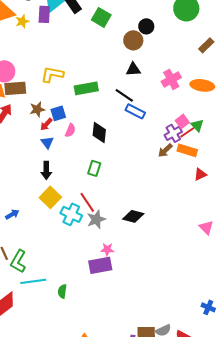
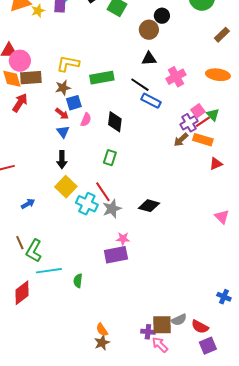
pink cross: (171, 79) -> (176, 77), moved
brown star: (37, 109) -> (63, 88), moved
red arrow: (46, 124) -> (62, 114), turned -96

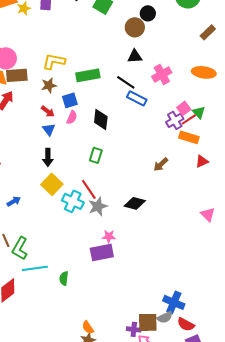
blue square: (74, 103) -> (70, 100), moved
brown arrow: (181, 140) -> (161, 164), moved
blue cross: (224, 297) -> (174, 302), moved, size x1.5

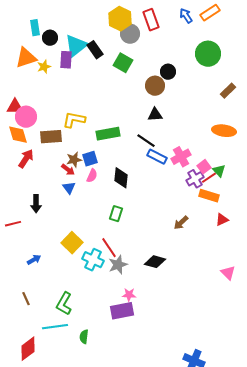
pink cross: (162, 74) -> (181, 157), moved
brown rectangle: (17, 75) -> (51, 137), moved
brown star: (49, 85) -> (74, 160), moved
black arrow: (48, 157) -> (36, 204), moved
green L-shape: (20, 248) -> (64, 304), moved

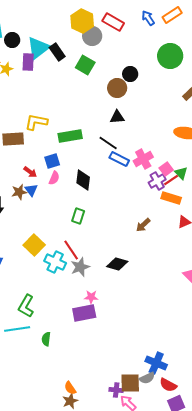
red rectangle: (151, 20) -> (113, 22), turned -40
brown star: (74, 160) -> (19, 192), moved

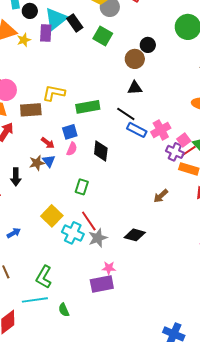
purple cross: (157, 181) -> (175, 152), turned -36
green rectangle: (78, 216) -> (82, 187), moved
green semicircle: (46, 339) -> (64, 310), turned -32

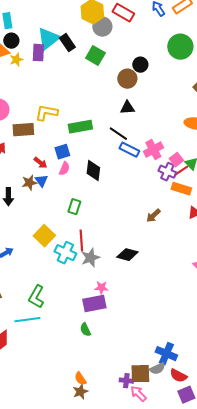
black circle: (30, 11) -> (11, 41), moved
red line: (89, 221) -> (81, 241), turned 30
green semicircle: (64, 310) -> (85, 330), moved

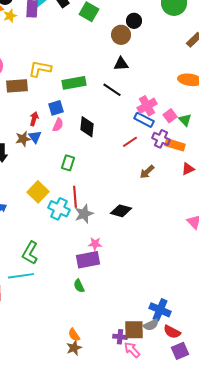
blue rectangle: (129, 150) -> (144, 120), moved
red arrow: (40, 163) -> (34, 119), turned -112
red line: (181, 171) -> (130, 142), moved
purple cross: (167, 172) -> (161, 139), moved

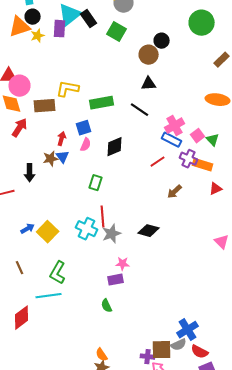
black diamond: (87, 127) -> (115, 147), turned 60
yellow square: (38, 192) -> (48, 232), moved
purple rectangle: (88, 260) -> (116, 280), size x0.7
blue cross: (160, 310) -> (188, 330), turned 35

